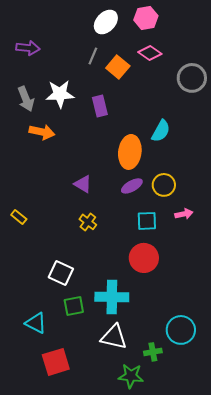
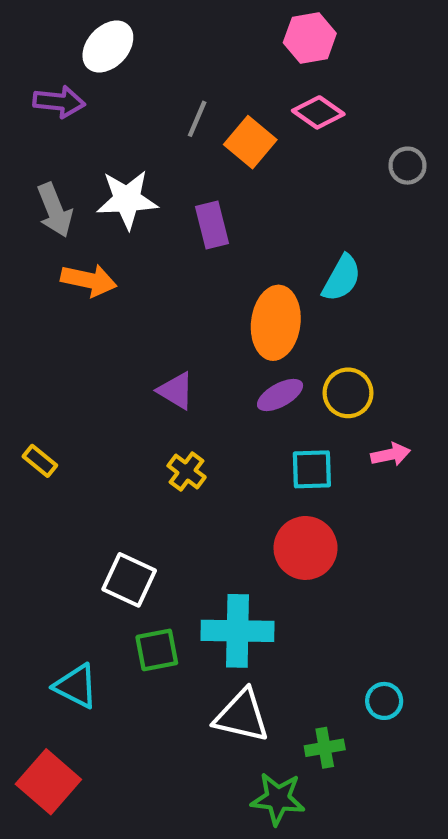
white ellipse: (106, 22) -> (108, 47), moved
gray circle: (192, 78) -> (407, 166), size x0.6
cyan circle: (181, 330) -> (384, 701), size x0.6
red square: (56, 362) -> (48, 782), moved, turned -32

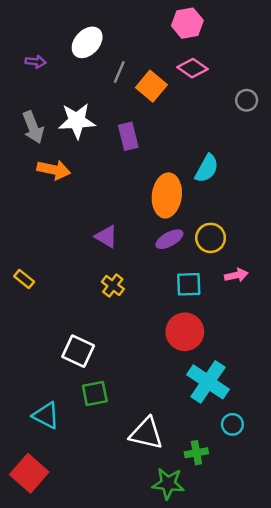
white ellipse: (108, 47) -> (87, 42), moved
purple arrow: (59, 102) -> (36, 62), size x0.7
cyan cross: (238, 631) -> (208, 382), moved, turned 33

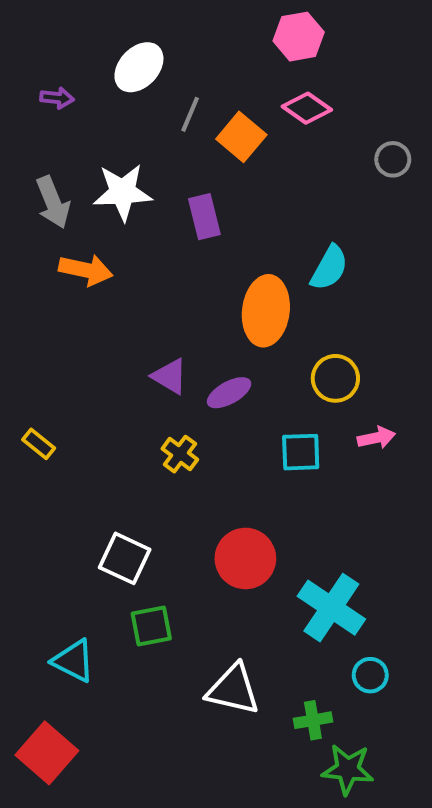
purple ellipse: (169, 239) -> (229, 393), moved
red circle: (185, 332) -> (245, 558), moved
green star: (168, 484) -> (348, 769), moved

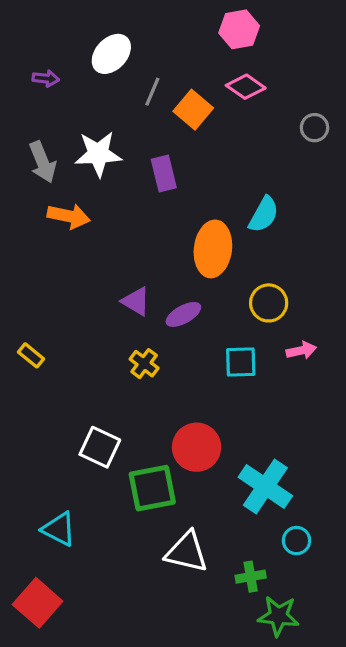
green square: (151, 626) -> (152, 488), moved, size x1.4

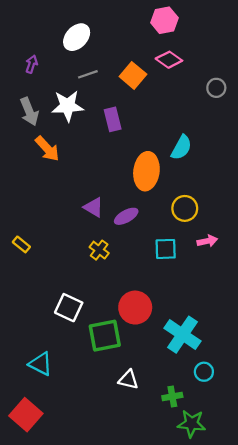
purple arrow: (46, 78) -> (32, 64), moved, turned -78
gray line: (152, 92) -> (88, 74), moved, turned 48
orange arrow: (69, 216) -> (47, 149), turned 36
white triangle: (187, 552) -> (128, 380), size x0.7

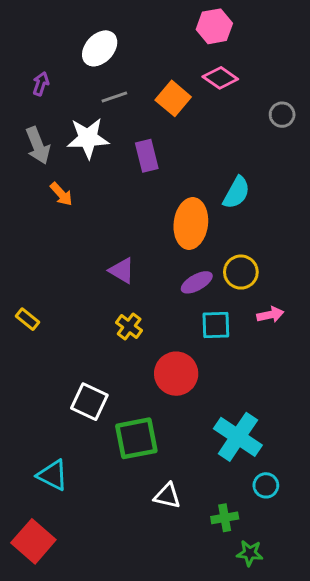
orange arrow: (47, 149) -> (61, 194), size x0.7
purple ellipse: (126, 216) -> (197, 282), moved
red circle: (135, 308) -> (176, 374), moved
green star: (192, 424) -> (250, 553), size x0.7

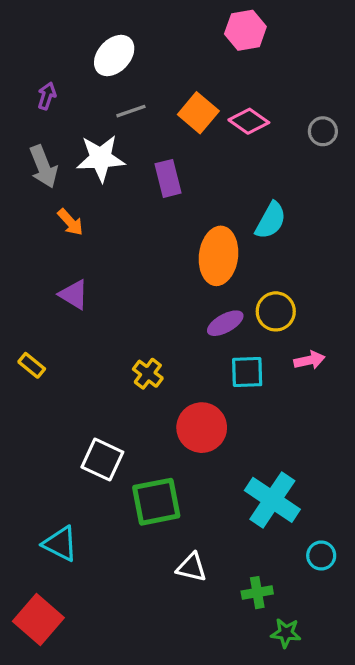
pink diamond: (220, 78) -> (249, 121), moved
purple triangle: (122, 271) -> (74, 295), moved
cyan circle: (266, 485) -> (321, 556), moved

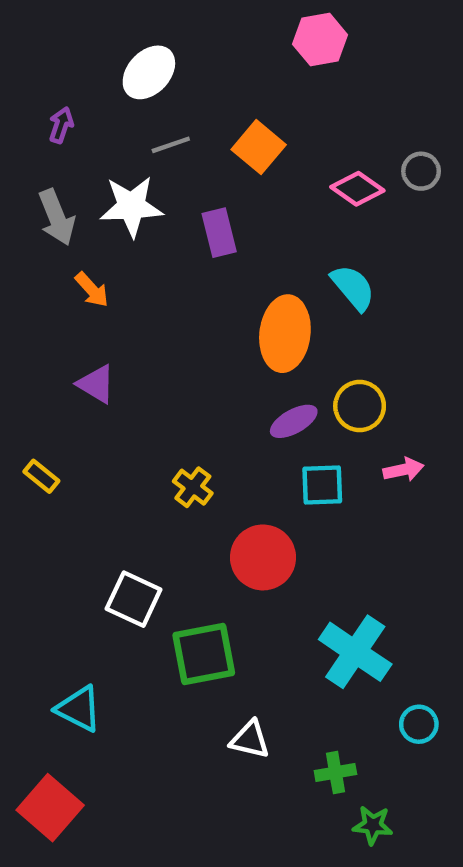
pink diamond: (249, 121) -> (357, 189), moved
cyan semicircle: (271, 220) -> (353, 287), turned -69

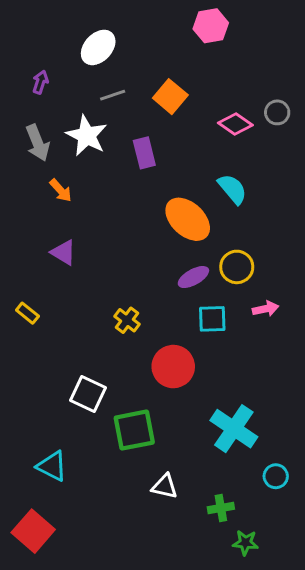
white star: (131, 206) -> (87, 136), turned 30
orange ellipse: (285, 334) -> (188, 219), turned -54

